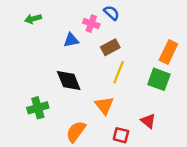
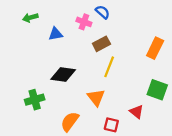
blue triangle: (71, 40) -> (55, 34), moved
green square: (159, 79) -> (157, 90), moved
black diamond: (69, 81) -> (63, 74), turned -60

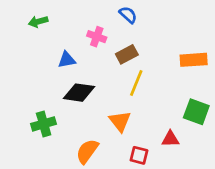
pink cross: (84, 22) -> (97, 37), moved
blue triangle: (55, 34) -> (67, 60), moved
orange rectangle: (155, 48) -> (194, 60), turned 60
red triangle: (137, 112) -> (170, 139), turned -40

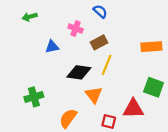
black diamond: (79, 93) -> (79, 72), moved
red triangle: (170, 139) -> (133, 109), size x1.5

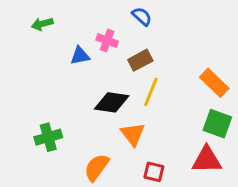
blue triangle: (52, 47) -> (80, 56), moved
orange rectangle: (151, 47) -> (214, 83), moved, turned 48
red triangle: (133, 109) -> (207, 160), moved

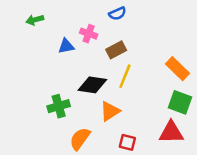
blue semicircle: (142, 16) -> (117, 14), turned 114
orange triangle: (133, 134) -> (110, 111), turned 35
green cross: (48, 137) -> (59, 106), moved

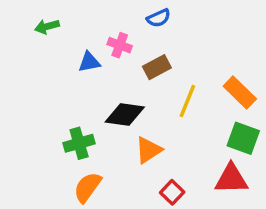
yellow line: (125, 76) -> (187, 101), moved
orange semicircle: (80, 139) -> (88, 187), moved
red square: (127, 142) -> (172, 192), turned 30

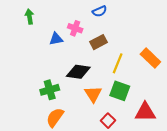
green arrow: (47, 27) -> (30, 17), turned 96
green square: (243, 138) -> (120, 91), moved
orange triangle: (148, 150) -> (93, 94), turned -30

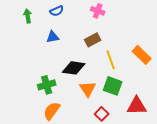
blue semicircle: (100, 11) -> (57, 11), moved
pink cross: (75, 28) -> (98, 11), moved
yellow line: (118, 63) -> (111, 60), turned -42

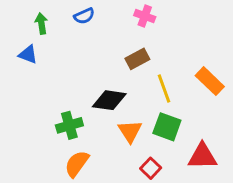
blue triangle: (53, 37) -> (28, 54), moved, turned 32

